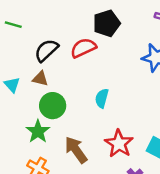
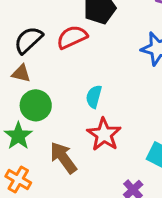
red star: (119, 144) -> (104, 134), moved

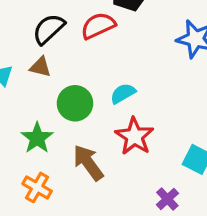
cyan semicircle: (94, 97) -> (123, 93), turned 45
green circle: (36, 105) -> (75, 103), moved

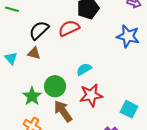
green circle: (75, 103) -> (55, 86), moved
red star: (134, 136) -> (91, 95), turned 30

